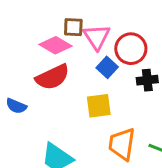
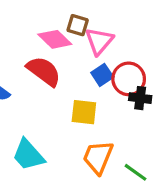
red circle: (131, 49) -> (129, 79), moved
red semicircle: (53, 77) -> (44, 71), turned -132

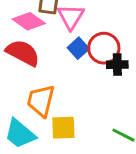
yellow square: (84, 112) -> (63, 128), moved
orange trapezoid: (98, 157) -> (41, 101), moved

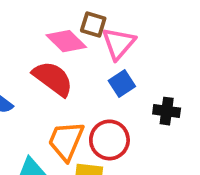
red circle: (104, 48) -> (109, 140), moved

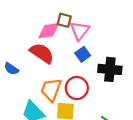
pink diamond: (66, 41) -> (49, 31), turned -50
black cross: (167, 111) -> (110, 69), size x1.5

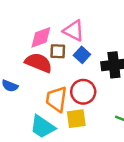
brown square: (64, 20) -> (58, 51), moved
pink triangle: (80, 31) -> (74, 31), turned -30

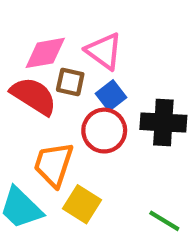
red circle: (83, 92) -> (104, 131), moved
yellow square: (76, 119) -> (82, 204), turned 30

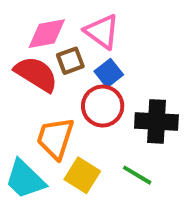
brown square: (70, 82) -> (70, 61), turned -32
black cross: (163, 122) -> (156, 121), moved
green line: (164, 221) -> (137, 175), moved

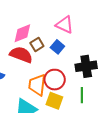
pink triangle: (102, 31) -> (65, 25), moved
red circle: (103, 106) -> (55, 80), moved
green line: (137, 175) -> (82, 95), turned 70

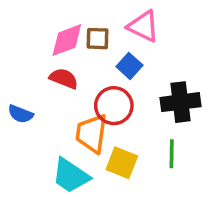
brown square: (37, 45) -> (97, 39), moved, turned 32
red semicircle: (21, 55) -> (64, 78), size x0.7
red circle: (55, 80) -> (114, 106), moved

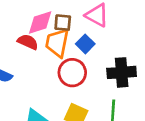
red semicircle: (64, 78) -> (28, 42), moved
orange trapezoid: (91, 133) -> (57, 43), moved

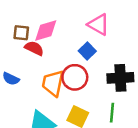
brown square: (63, 23) -> (21, 33), moved
orange trapezoid: (57, 43) -> (53, 83), moved

